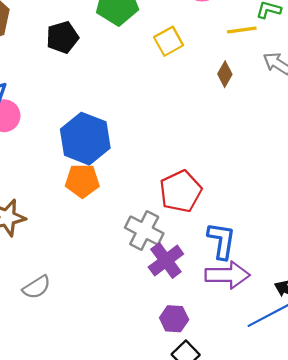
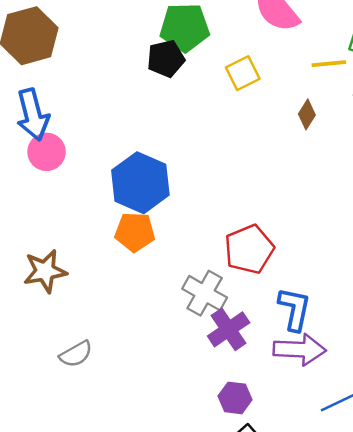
black pentagon: (62, 37) -> (166, 59), moved

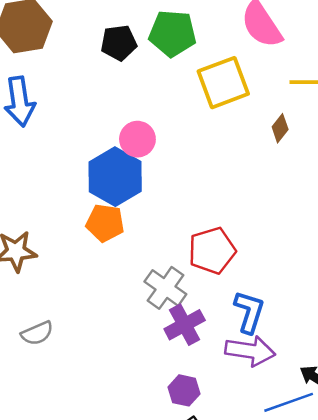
black pentagon: (166, 59) -> (119, 43), moved
yellow square: (243, 73) -> (223, 83), size x1.6
pink circle: (47, 152) -> (137, 139), moved

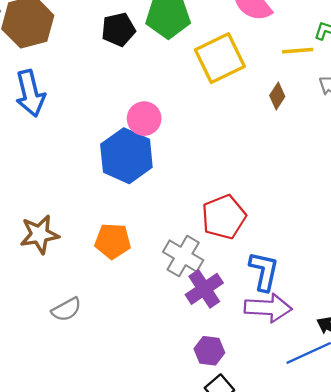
orange pentagon: (105, 223) -> (113, 241), moved

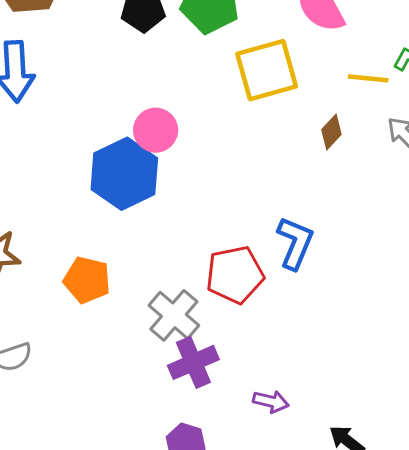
blue L-shape: (264, 271) -> (295, 243), moved
purple arrow: (268, 308) -> (271, 401), size x0.6

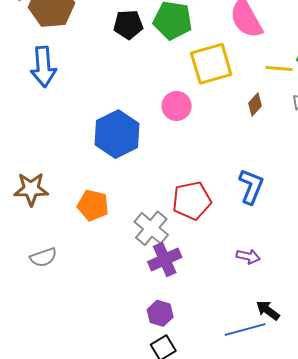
pink circle: (156, 130) -> (177, 106), moved
blue L-shape: (295, 243) -> (251, 186), moved
purple arrow: (271, 401) -> (248, 257), moved

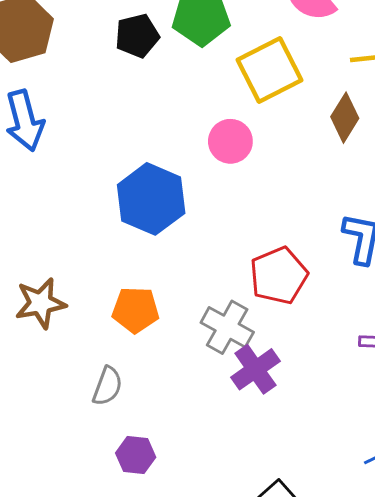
brown diamond: (255, 105) -> (345, 118), size x1.4
gray semicircle: (43, 257) -> (107, 386), moved, turned -40
purple hexagon: (160, 313) -> (136, 455), moved

